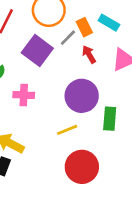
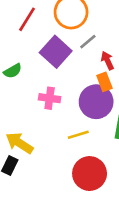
orange rectangle: (84, 27) -> (104, 82), moved
pink cross: (24, 95) -> (50, 98), moved

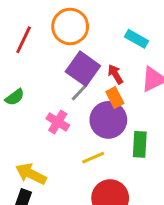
gray line: (88, 42) -> (79, 92), moved
purple square: (56, 52) -> (83, 69), moved
pink cross: (50, 98) -> (58, 122), turned 30

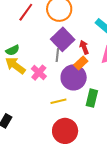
gray line: (79, 92) -> (57, 55), turned -48
orange rectangle: (115, 98) -> (81, 63), turned 64
yellow arrow: (31, 174) -> (15, 66), moved

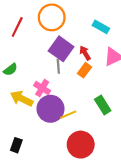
yellow arrow: (15, 66) -> (22, 99), moved
purple circle: (74, 77) -> (50, 109), moved
green rectangle: (92, 98) -> (103, 105), turned -36

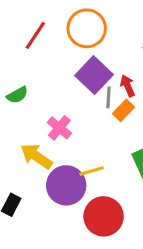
gray line: (58, 66) -> (109, 97), moved
yellow arrow: (22, 99) -> (36, 156), moved
purple circle: (50, 109) -> (66, 185), moved

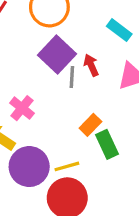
orange rectangle: (123, 110) -> (90, 125), moved
yellow line: (92, 171) -> (67, 166), moved

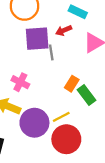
purple square: (57, 54) -> (37, 39), turned -35
red arrow: (91, 65) -> (64, 31), moved, turned -77

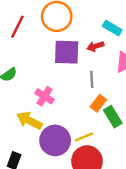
gray line: (51, 52) -> (92, 79), moved

